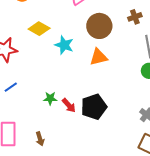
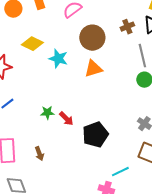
black pentagon: (94, 107) -> (95, 135), moved

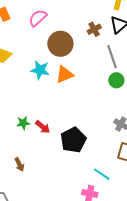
cyan star: (58, 59) -> (40, 70), moved
cyan line: (120, 172) -> (102, 174), turned 66

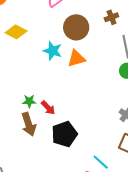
black pentagon: (73, 140) -> (64, 134), moved
brown arrow: (19, 165) -> (29, 124), moved, size x1.6

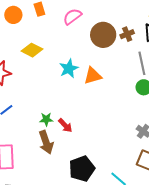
brown circle: (76, 27) -> (103, 35), moved
cyan star: (53, 51) -> (69, 68), turned 30
black pentagon: (64, 134) -> (82, 169), moved

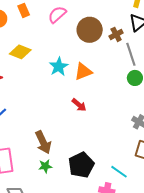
brown cross: (127, 34) -> (116, 34), moved
green star: (46, 119) -> (45, 166), moved
red arrow: (65, 125) -> (79, 105), moved

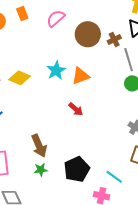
yellow diamond: (20, 52) -> (20, 78), moved

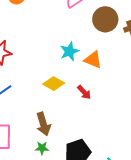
orange triangle: (81, 76) -> (93, 60), turned 36
yellow diamond: (20, 78) -> (54, 84), moved

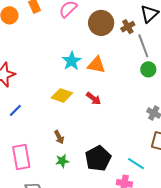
brown arrow: (43, 124) -> (59, 137), size x0.6

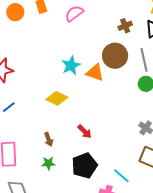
brown circle: (101, 23) -> (115, 56), moved
brown cross: (128, 27) -> (125, 26), moved
red arrow: (94, 99) -> (85, 132), moved

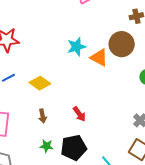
yellow diamond: (57, 98) -> (40, 83), moved
green star: (48, 163) -> (47, 146), moved

